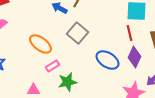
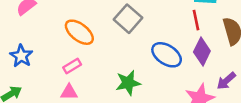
pink rectangle: (52, 66) -> (72, 66), moved
green star: (68, 82) -> (128, 83), moved

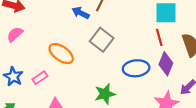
blue ellipse: (167, 55) -> (136, 68), turned -35
pink rectangle: (72, 66) -> (40, 78), moved

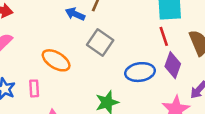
pink rectangle: (40, 78) -> (34, 88), turned -56

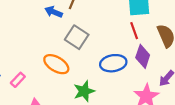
orange ellipse: (56, 60) -> (56, 64), moved
pink rectangle: (34, 88) -> (18, 80), turned 48

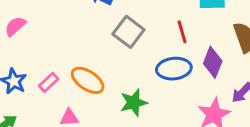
red line: (134, 31) -> (182, 32), moved
orange ellipse: (56, 64) -> (88, 80), moved

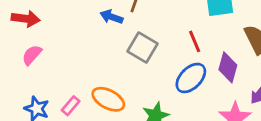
blue ellipse: (174, 69) -> (191, 78), turned -32

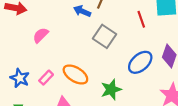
red line: (195, 41) -> (141, 19), moved
pink semicircle: (32, 55) -> (41, 35), moved

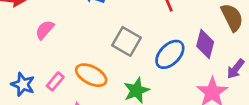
gray square: (105, 36) -> (126, 41), moved

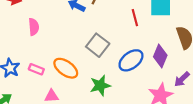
pink semicircle: (45, 30) -> (34, 27), turned 126
pink rectangle: (55, 81) -> (36, 69), turned 64

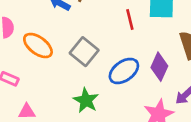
orange ellipse: (66, 68) -> (38, 46), moved
green star: (100, 85) -> (86, 100), turned -30

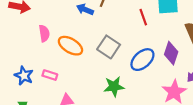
green star: (86, 100) -> (114, 87), turned -30

